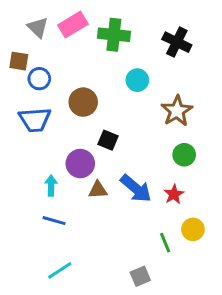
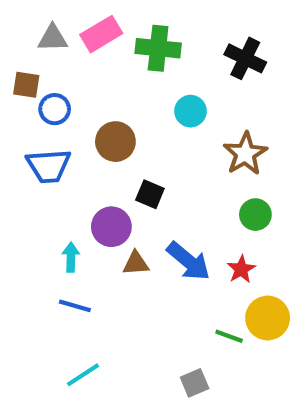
gray triangle: (38, 27) -> (53, 38), turned -45
yellow circle: (193, 229) -> (268, 318), size x1.4
green line: (165, 243) -> (229, 336), turned -48

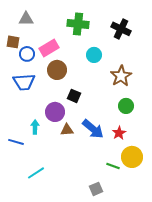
pink rectangle: (101, 34) -> (49, 48), moved
blue line: (75, 306) -> (16, 142), moved
cyan line: (83, 375) -> (36, 173), moved

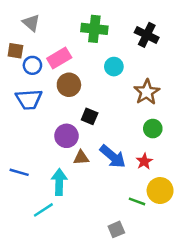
gray triangle: (26, 19) -> (31, 23), turned 42
cyan arrow: (35, 127) -> (59, 182), moved, size x1.5

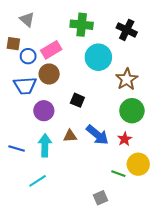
cyan circle: (114, 67) -> (98, 57), size x1.6
brown circle: (69, 85) -> (49, 74), moved
green circle: (153, 129) -> (132, 111), size x1.5
purple circle: (66, 136) -> (44, 111), moved
cyan arrow: (59, 182) -> (45, 145), moved

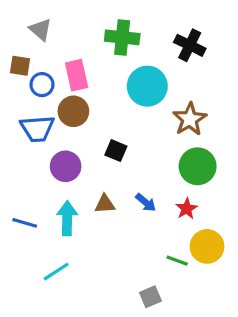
pink rectangle: (51, 50) -> (77, 75), turned -72
blue arrow: (97, 135) -> (146, 202), size x0.6

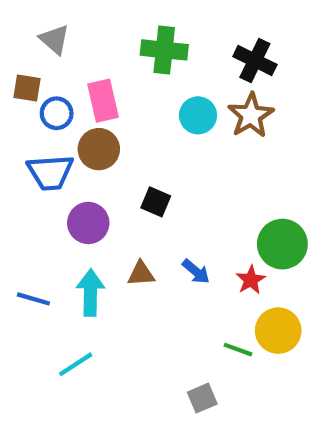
cyan circle: (147, 86) -> (198, 115), size x0.7
brown star: (190, 119) -> (251, 115), moved
green circle: (198, 166) -> (282, 244), moved

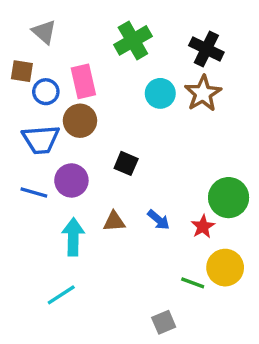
green cross: (164, 50) -> (133, 40), turned -36
blue line: (33, 299) -> (34, 192), moved

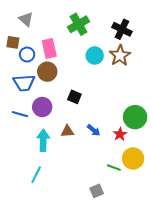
cyan line: (61, 295) -> (36, 175), turned -30

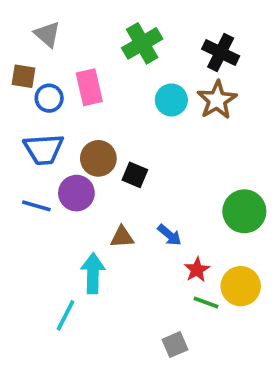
brown circle: (47, 72) -> (98, 158), moved
red star: (120, 134) -> (197, 270), moved
cyan arrow: (43, 140) -> (93, 273), moved

